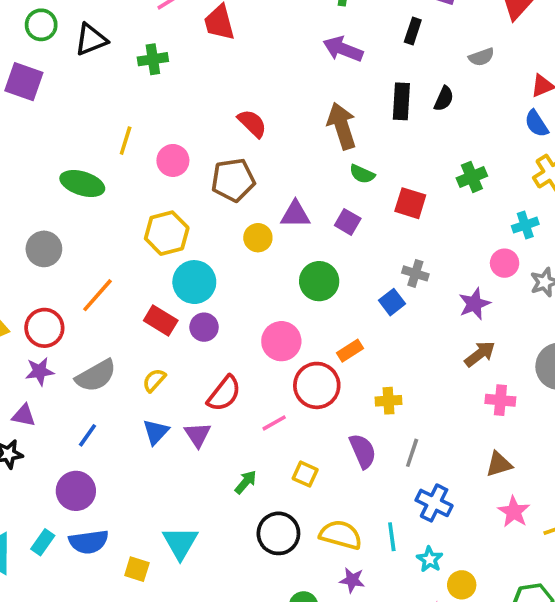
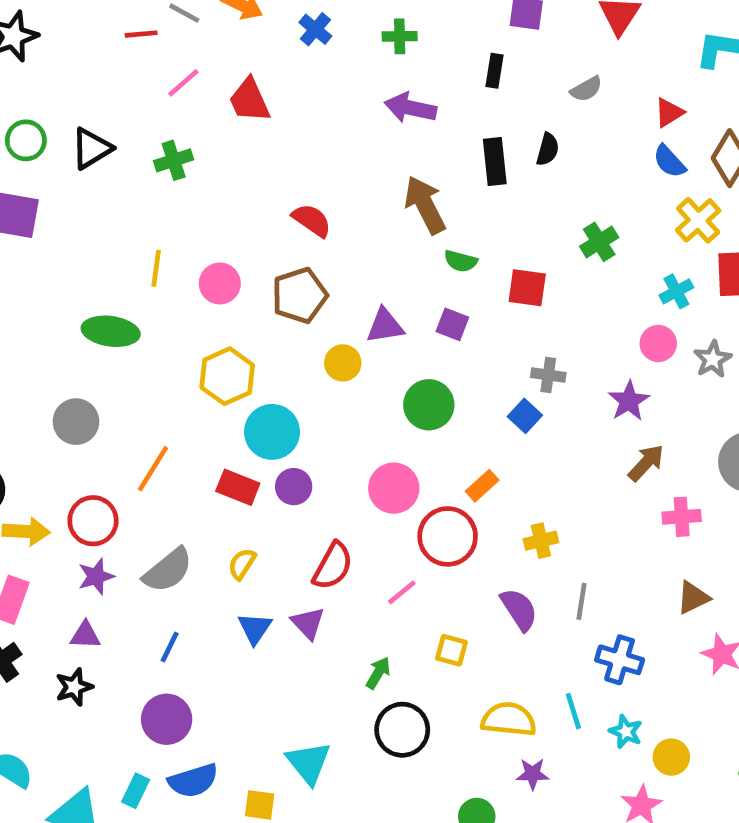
black circle: (278, 533) -> (402, 730), moved

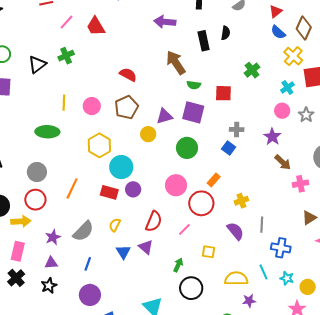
black triangle: (91, 148) -> (37, 64), moved
purple square: (452, 324) -> (193, 112), size x1.6
brown arrow: (646, 463) -> (283, 162), turned 96
red circle: (93, 521) -> (35, 200), moved

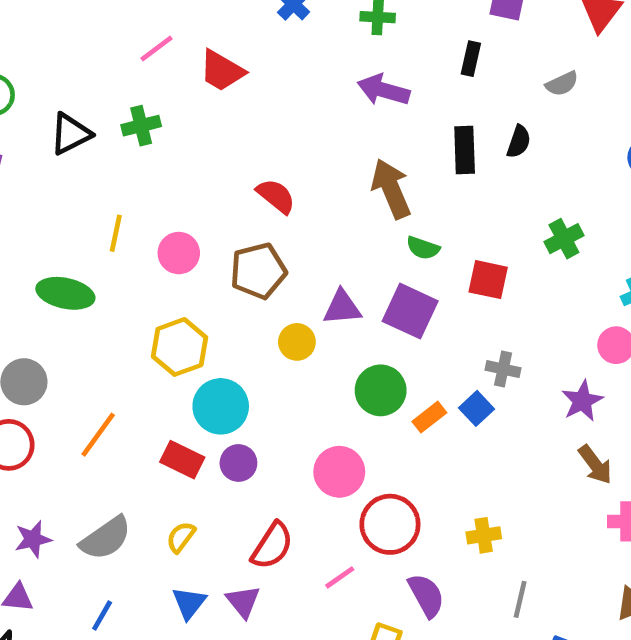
red trapezoid: (96, 26) -> (222, 71), turned -40
orange rectangle: (214, 180) -> (429, 417), moved
purple semicircle: (235, 231) -> (426, 595), moved

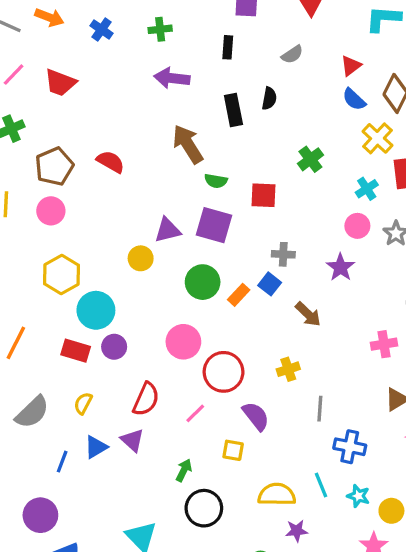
brown pentagon: (258, 271) -> (54, 166), moved
brown arrow: (595, 465) -> (308, 314), moved
blue triangle: (189, 603) -> (96, 447), turned 30
blue line: (102, 616) -> (62, 462), moved

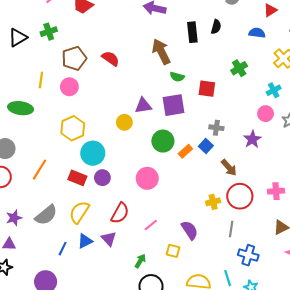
blue semicircle: (354, 99) -> (257, 33), moved, turned 140
purple square: (214, 225) -> (173, 105), turned -30
red circle: (224, 372) -> (240, 196), moved
yellow semicircle: (83, 403) -> (79, 212), size x1.6

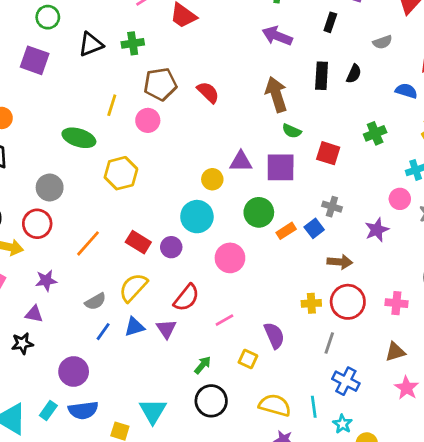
yellow hexagon: (73, 128) -> (121, 173), moved
cyan circle: (93, 153) -> (197, 217), moved
brown arrow: (229, 168) -> (340, 262), turned -54
orange line: (40, 170) -> (88, 243), moved
gray semicircle: (46, 215) -> (95, 301), moved, size x0.7

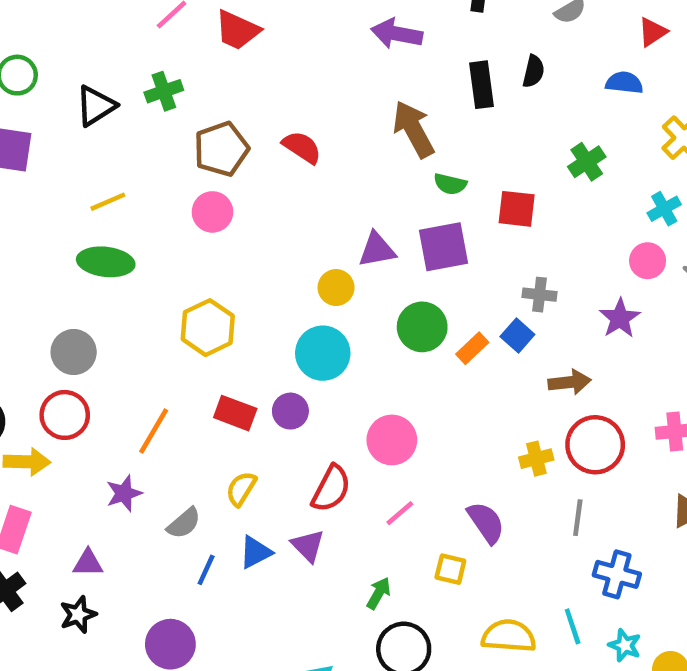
yellow line: (112, 105) -> (108, 202), moved, turned 60
yellow hexagon: (121, 173) -> (208, 328), moved
pink circle: (230, 258) -> (392, 440), moved
purple star: (46, 281) -> (124, 493), moved
yellow semicircle: (133, 288) -> (241, 489), size x0.7

